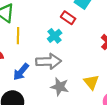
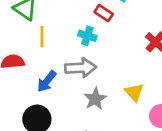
cyan cross: (55, 36) -> (87, 36), turned -32
gray star: (60, 87) -> (95, 99), turned 30

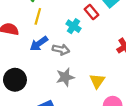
gray arrow: (81, 68) -> (61, 50), size x0.7
blue arrow: (47, 81) -> (39, 44), moved

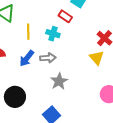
yellow line: (38, 16) -> (28, 32), moved
yellow triangle: (97, 81) -> (97, 58), moved

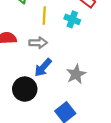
blue arrow: (27, 58) -> (43, 67), moved
gray arrow: (48, 58) -> (38, 43), moved

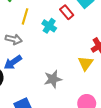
gray star: (76, 74) -> (53, 79), moved

